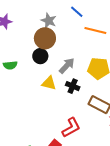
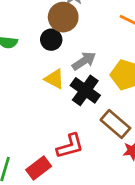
black cross: (73, 86) -> (85, 90), size x1.5

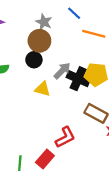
black cross: (85, 90) -> (78, 79), moved

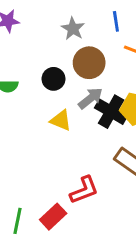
blue line: (74, 13) -> (116, 21), turned 32
brown circle: (39, 41) -> (89, 63), moved

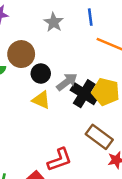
brown circle: (89, 63) -> (21, 54), moved
black circle: (54, 79) -> (41, 74), moved

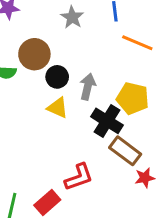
gray arrow: (67, 82) -> (88, 87), turned -40
black cross: (84, 94) -> (107, 121), moved

